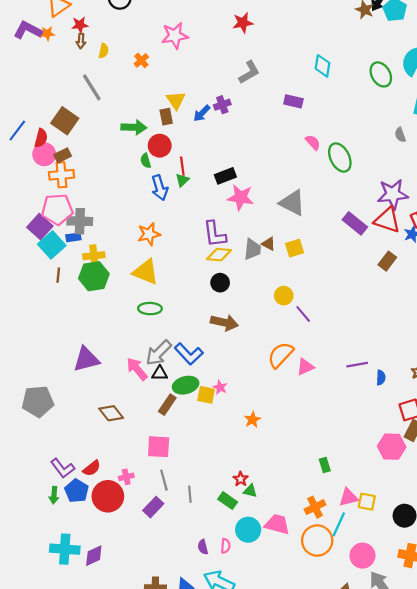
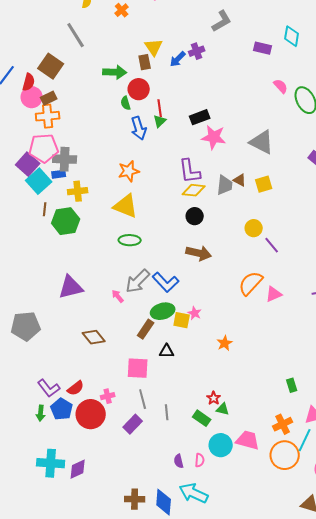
cyan diamond: (323, 66) -> (292, 36), moved
green hexagon: (94, 276) -> (66, 221), moved
pink arrow: (137, 369) -> (118, 296), size x0.6
black triangle: (160, 373) -> (167, 351), moved

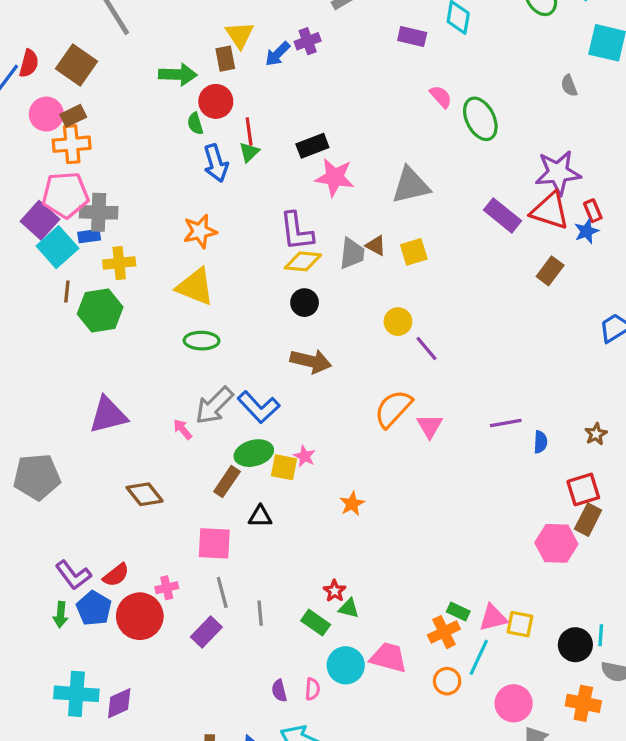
red semicircle: (29, 82) -> (29, 63), moved
gray triangle: (262, 142) -> (411, 185), turned -40
pink triangle: (274, 294) -> (430, 426), turned -36
green rectangle: (292, 385) -> (458, 611), moved, turned -48
orange circle: (285, 455) -> (447, 681), size x0.6

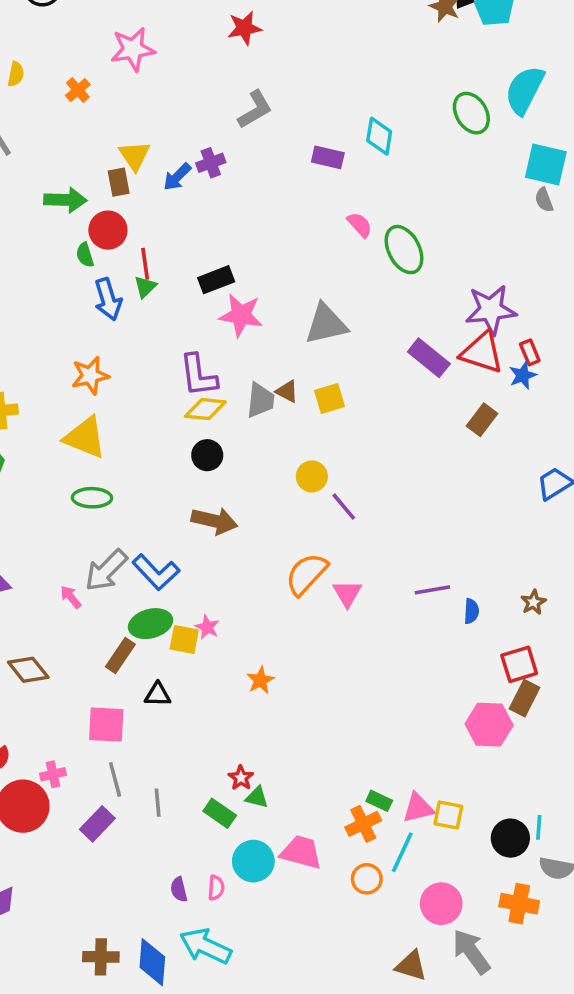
gray semicircle: (569, 86) -> (544, 200), moved

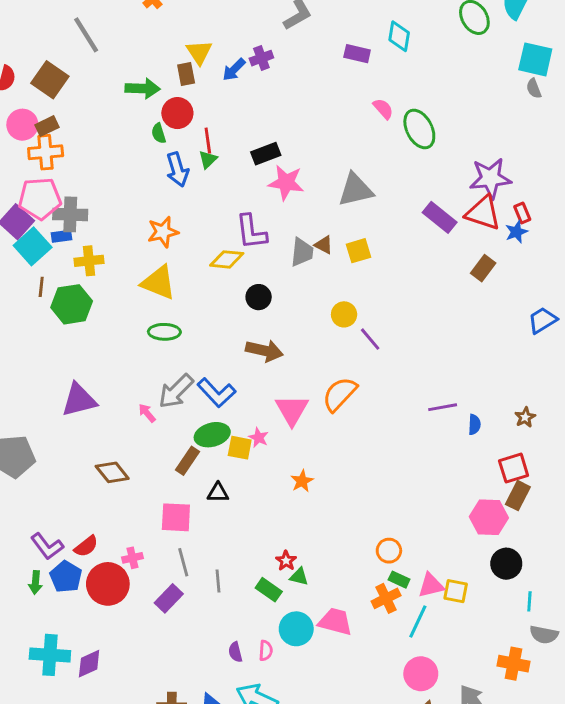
yellow diamond: (205, 409) -> (227, 259), moved
pink triangle: (347, 593) -> (292, 410), moved, size x1.4
black circle: (510, 838) -> (506, 564), moved
orange circle: (367, 879) -> (389, 551), moved
pink circle: (441, 904) -> (421, 674), moved

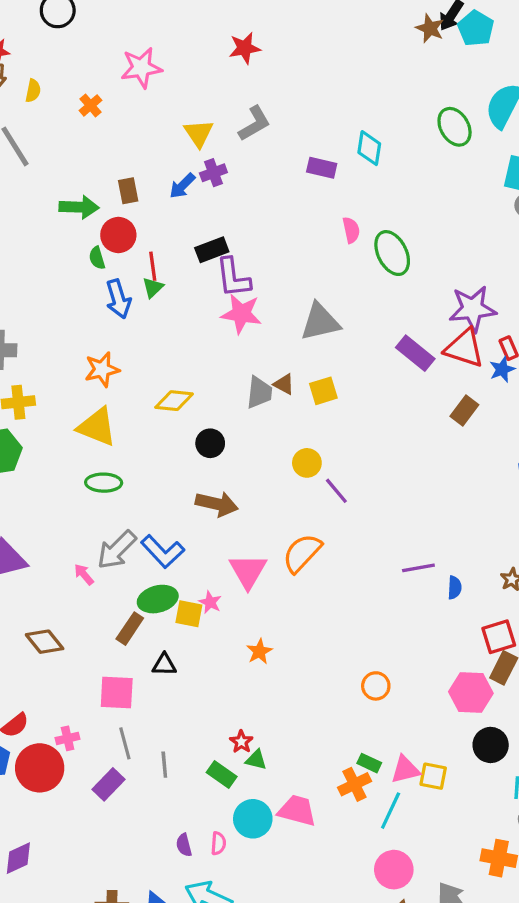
yellow triangle: (199, 52) -> (199, 133), moved
pink semicircle: (383, 109) -> (351, 230), turned 30
black rectangle: (266, 154) -> (212, 250), moved
purple L-shape: (251, 232) -> (233, 278), moved
orange circle: (389, 551) -> (376, 686), moved

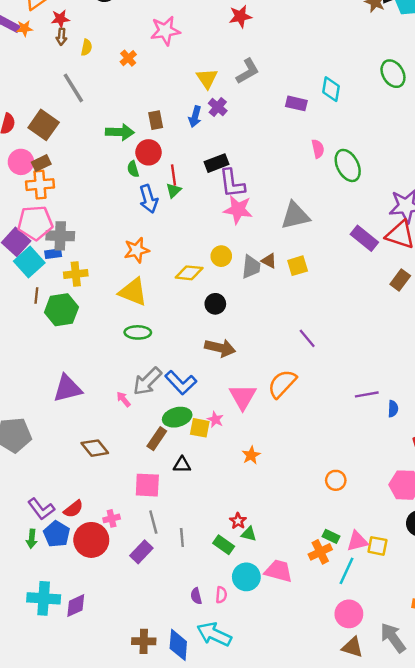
purple cross: (213, 173) -> (218, 107), turned -30
blue arrow: (182, 186) -> (195, 117), turned -30
yellow circle: (307, 463) -> (221, 256), moved

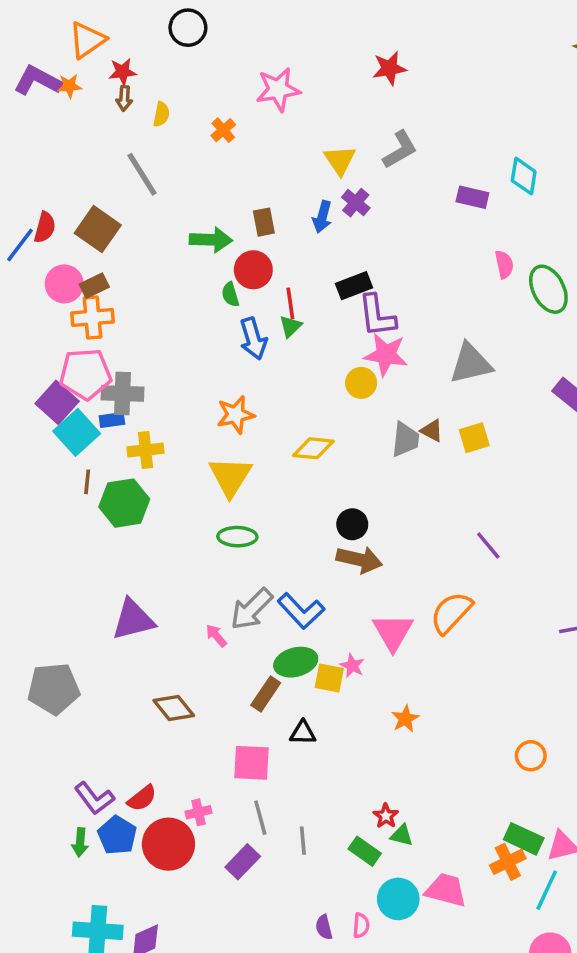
yellow circle: (221, 256) -> (361, 383), moved
yellow triangle: (133, 292) -> (230, 477), turned 40
black circle: (215, 304) -> (352, 524), moved
green rectangle: (331, 536) -> (524, 839), size x1.5

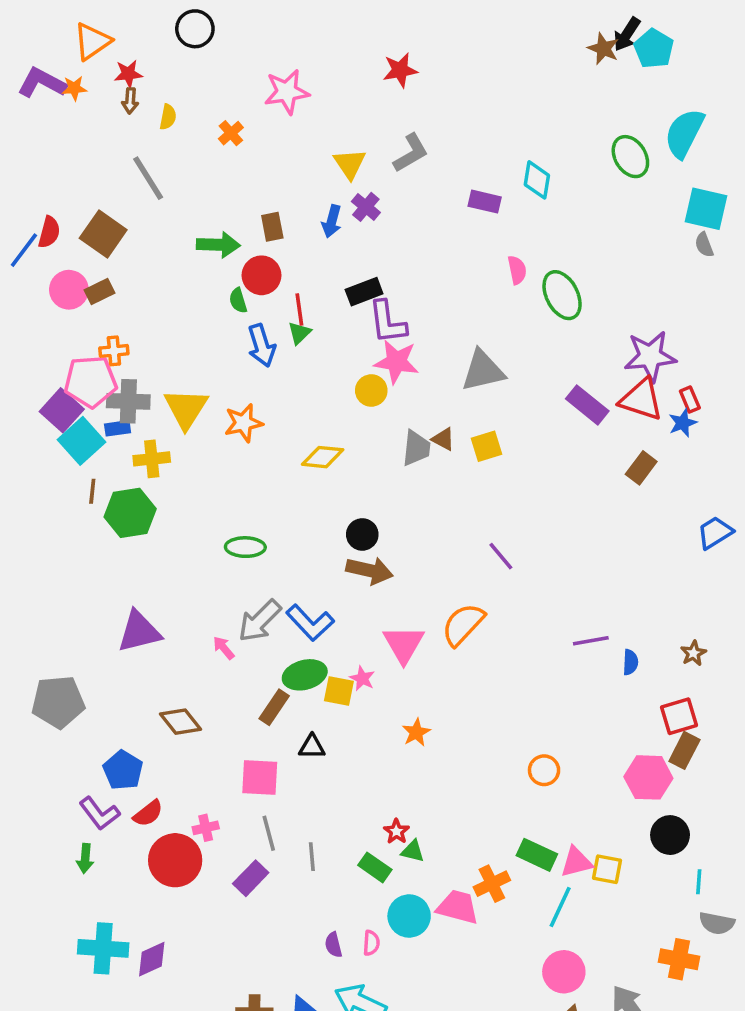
orange cross: (92, 317) -> (114, 351), moved, size x0.7
yellow triangle: (230, 477) -> (186, 409), moved
blue pentagon: (117, 835) -> (123, 770), moved
orange cross: (508, 862) -> (492, 884), moved

